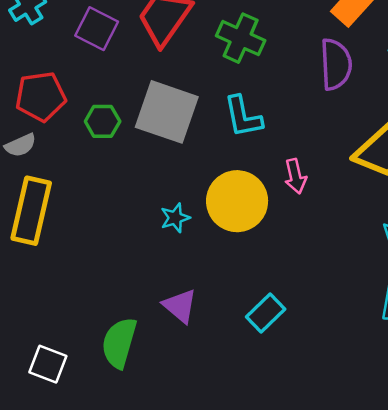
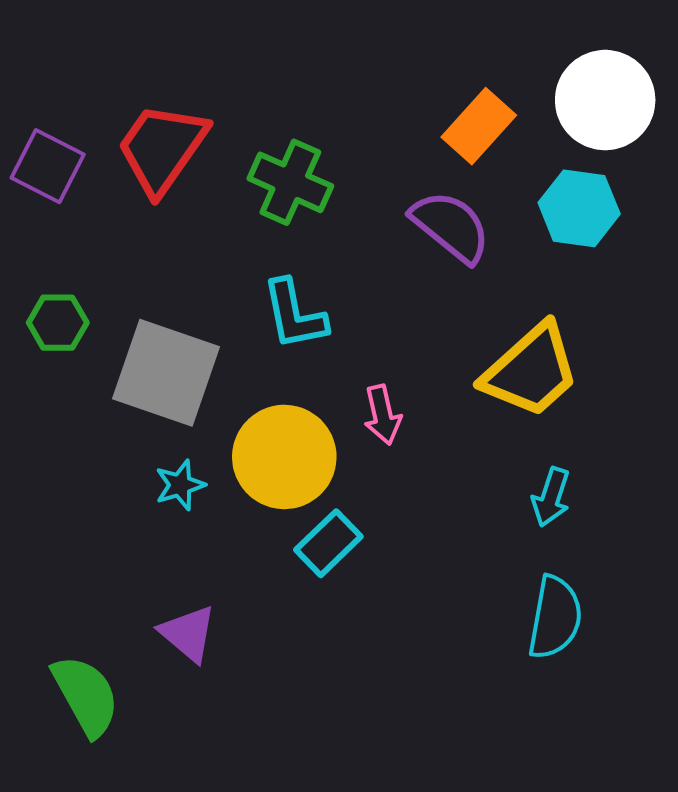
purple semicircle: (336, 64) -> (451, 226), turned -48
gray square: (167, 112) -> (166, 373), moved
cyan rectangle: (266, 313) -> (328, 543), moved
green semicircle: (119, 343) -> (86, 696), turned 135

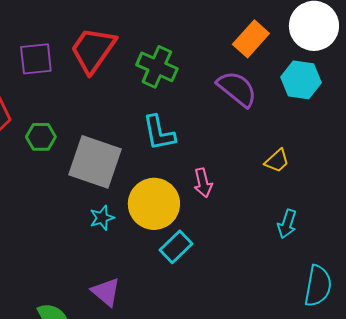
purple square: (48, 166) -> (36, 59), turned -33
yellow trapezoid: (531, 371) -> (277, 161), size x0.5
cyan semicircle: (555, 617) -> (318, 286), moved

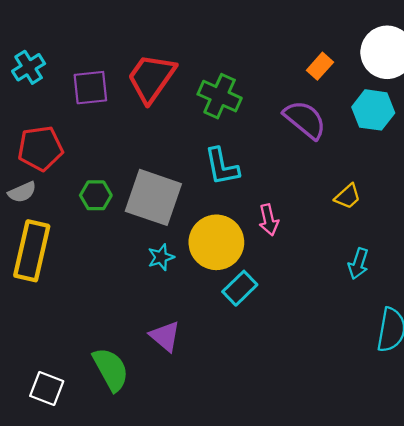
orange rectangle: (251, 39) -> (320, 66), size x0.7
green hexagon: (41, 137) -> (96, 195), moved

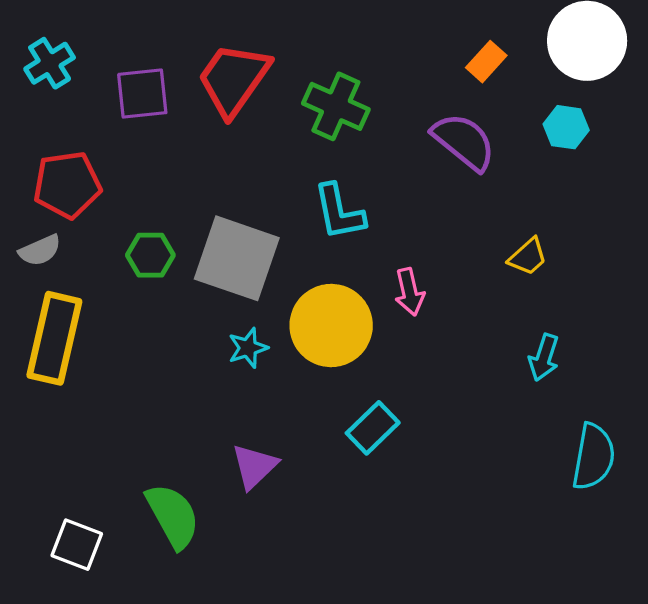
cyan hexagon: (373, 110) -> (566, 127), size x0.7
cyan rectangle: (240, 288) -> (373, 428), moved
purple triangle: (165, 336) -> (254, 466), turned 36

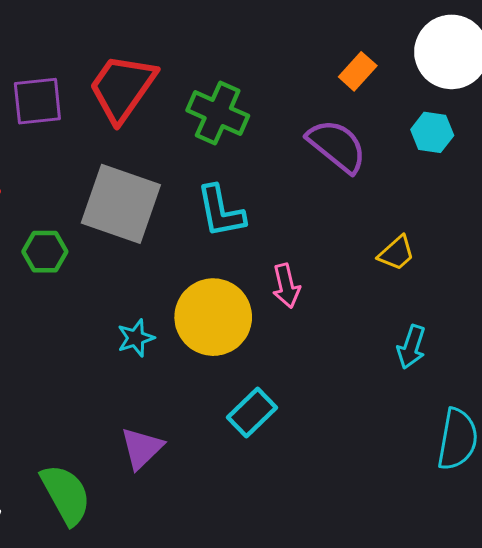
gray square: (237, 258) -> (121, 204), moved

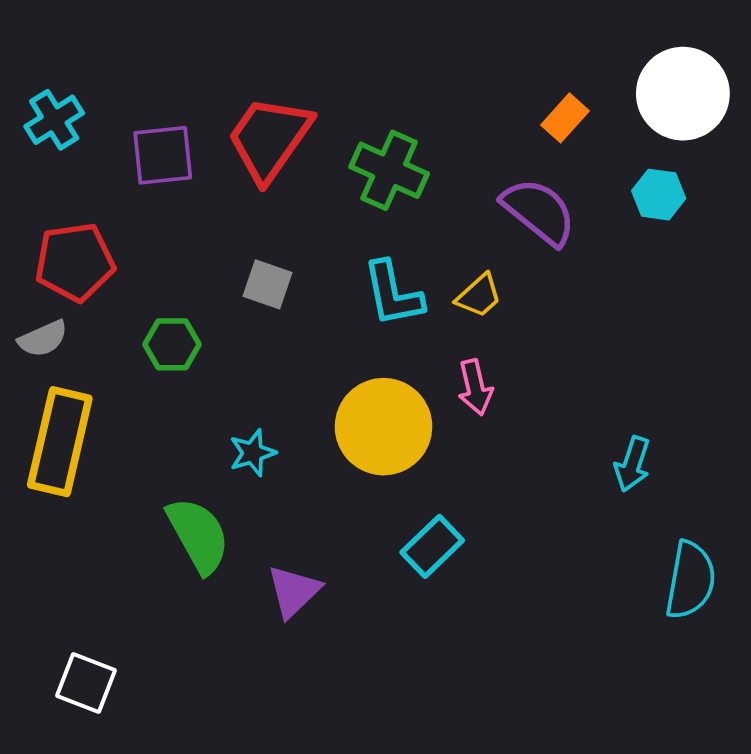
gray square: (121, 204) -> (267, 284), size x0.5
yellow trapezoid: (396, 253) -> (479, 296), moved
cyan star: (136, 338) -> (253, 453), moved
green semicircle: (66, 494) -> (198, 535), moved

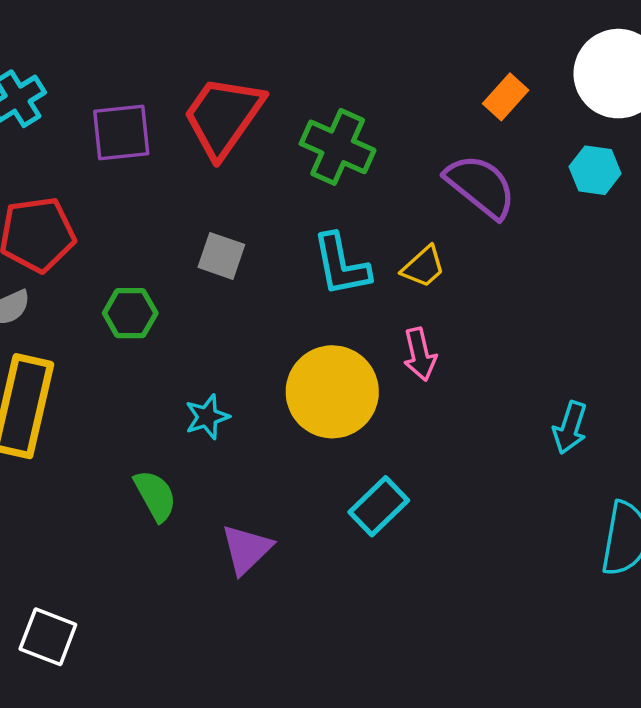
green semicircle: (198, 535) -> (155, 496), size x0.7

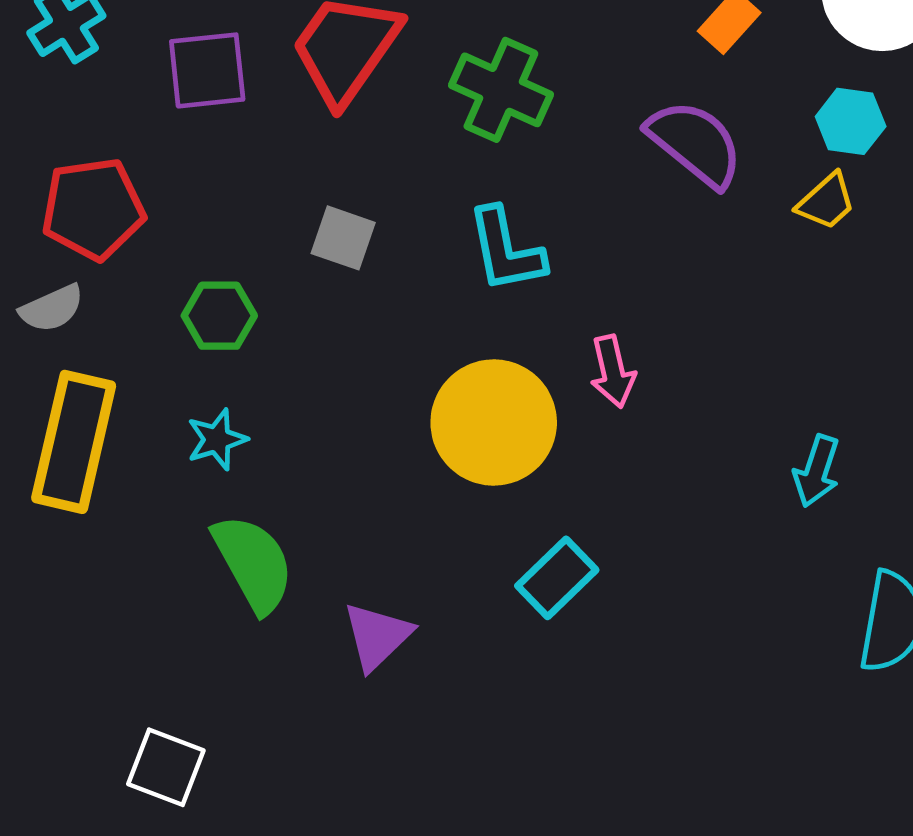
yellow trapezoid: (423, 267) -> (826, 202), moved
cyan star: (207, 417) -> (217, 439), moved
green semicircle: (155, 496) -> (253, 563), size x1.4
white square: (48, 637) -> (166, 767), moved

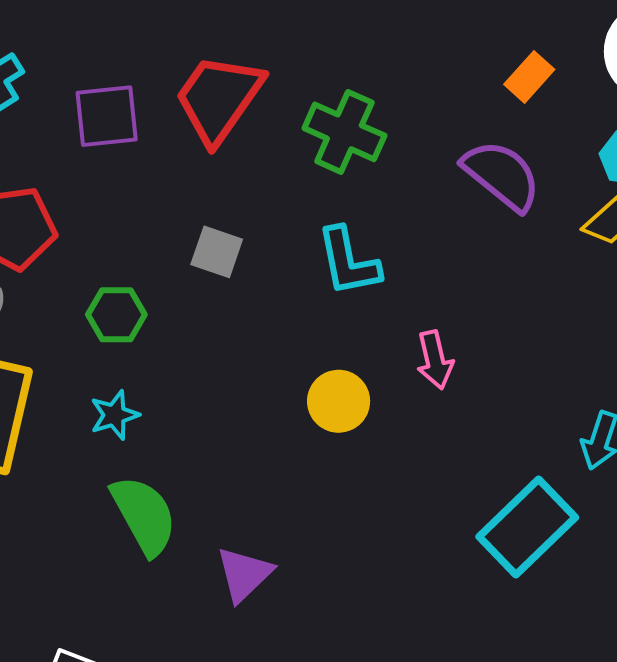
yellow circle: (494, 422) -> (339, 401), size x0.6
cyan rectangle: (557, 578) -> (527, 527), moved, size x1.5

